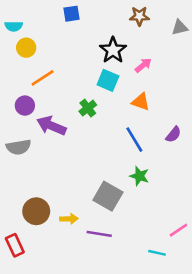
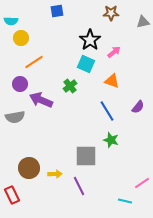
gray square: (108, 196) -> (86, 156), turned -30
purple line: (99, 234) -> (79, 186), turned 54

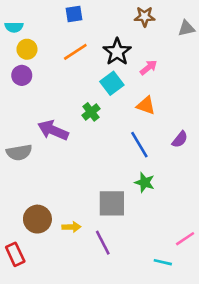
orange line: (34, 62) -> (75, 52), moved
cyan square: (86, 64) -> (112, 83), turned 30
purple circle: (20, 84) -> (22, 75), moved

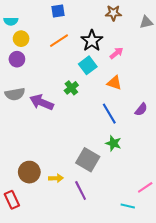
gray semicircle: (19, 152) -> (15, 94), moved
gray square: (112, 203) -> (88, 160), turned 30

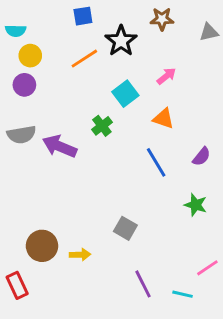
black star: (92, 41) -> (121, 41), moved
green star: (113, 143) -> (196, 205), moved
gray square: (88, 160) -> (125, 228), size x0.7
purple line: (81, 191) -> (143, 284), moved

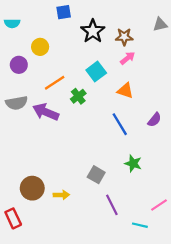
brown star: (162, 19) -> (124, 37), moved
yellow circle: (30, 56) -> (40, 47), moved
orange line: (84, 59) -> (55, 83), moved
green star: (196, 205) -> (133, 163), moved
purple line: (143, 284) -> (112, 205), moved

